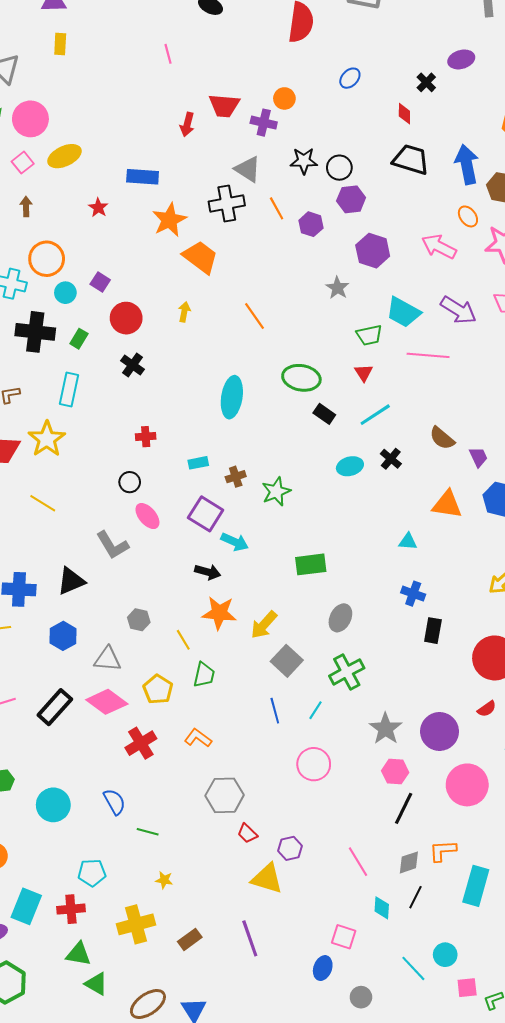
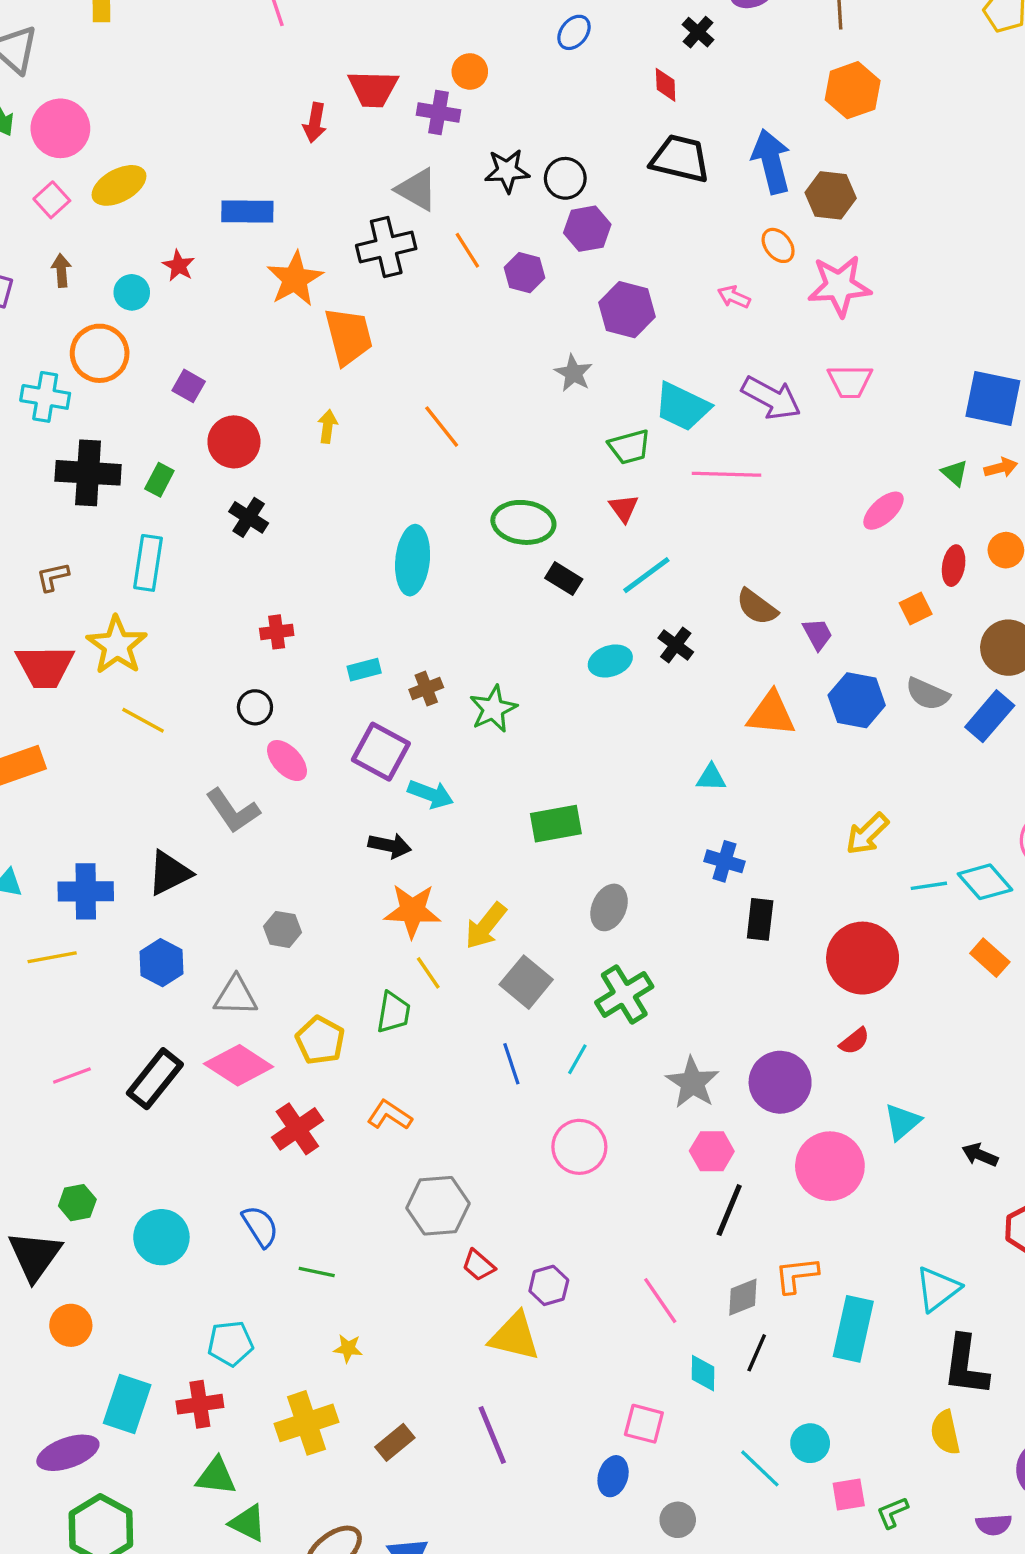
pink arrow: (439, 247) -> (734, 297), size x0.6
orange trapezoid: (200, 257) -> (349, 336), turned 42
cyan circle: (65, 293) -> (132, 292), moved
yellow line: (43, 503) -> (143, 720), moved
yellow line: (183, 640) -> (428, 973), moved

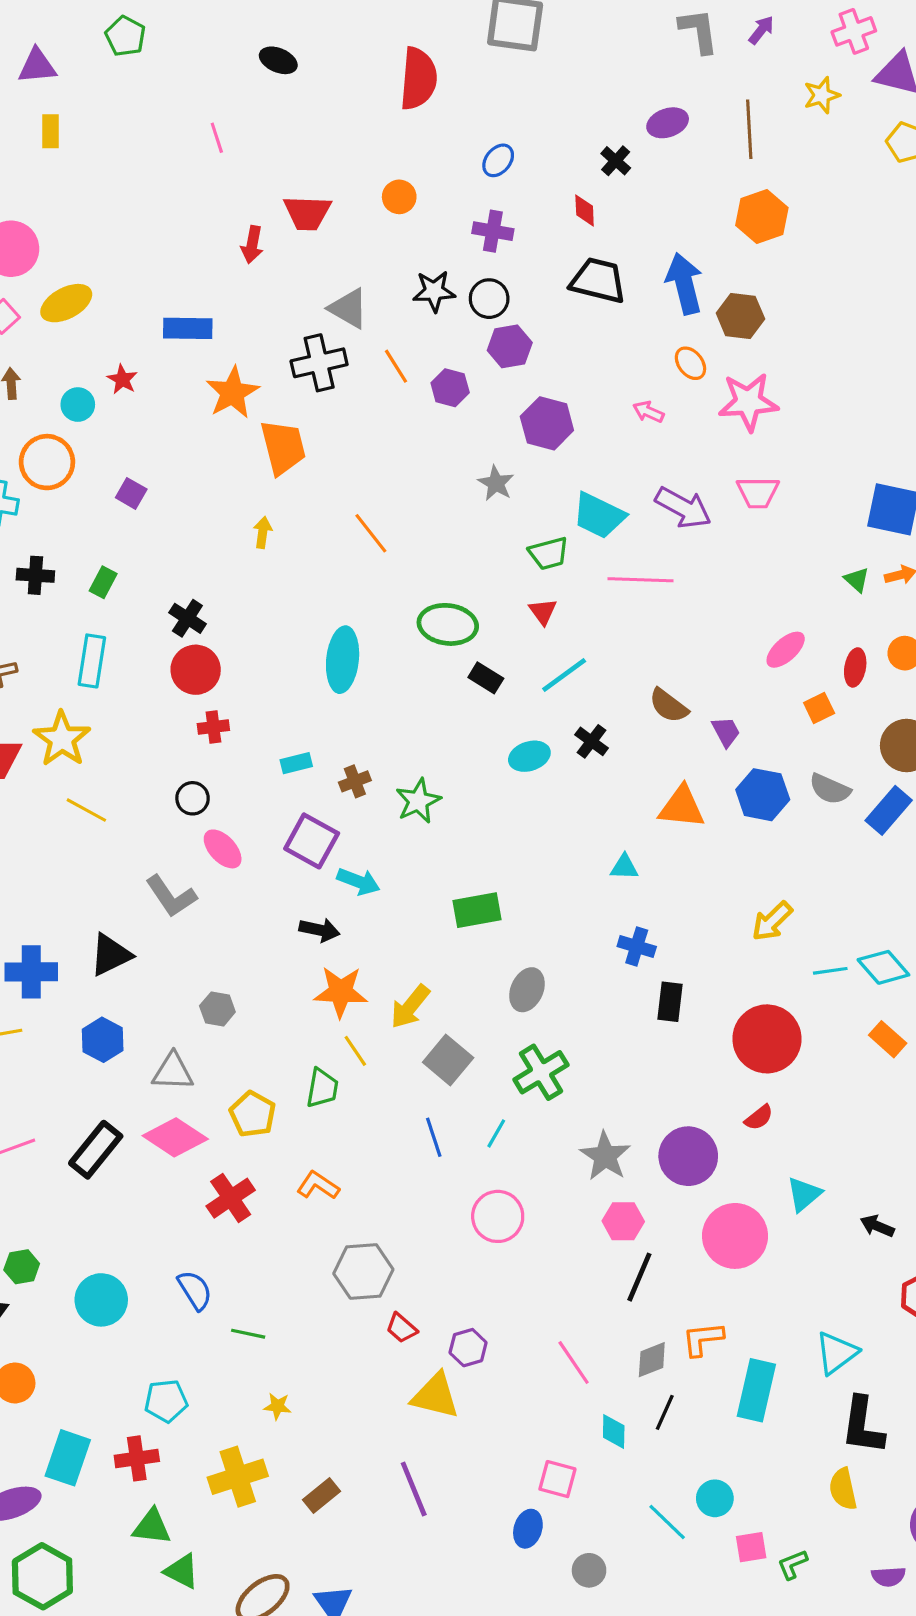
purple cross: (438, 112) -> (493, 231), moved
red circle: (234, 442) -> (196, 670), moved
black cross: (88, 473) -> (35, 575), size x0.6
pink ellipse: (883, 511) -> (786, 650), moved

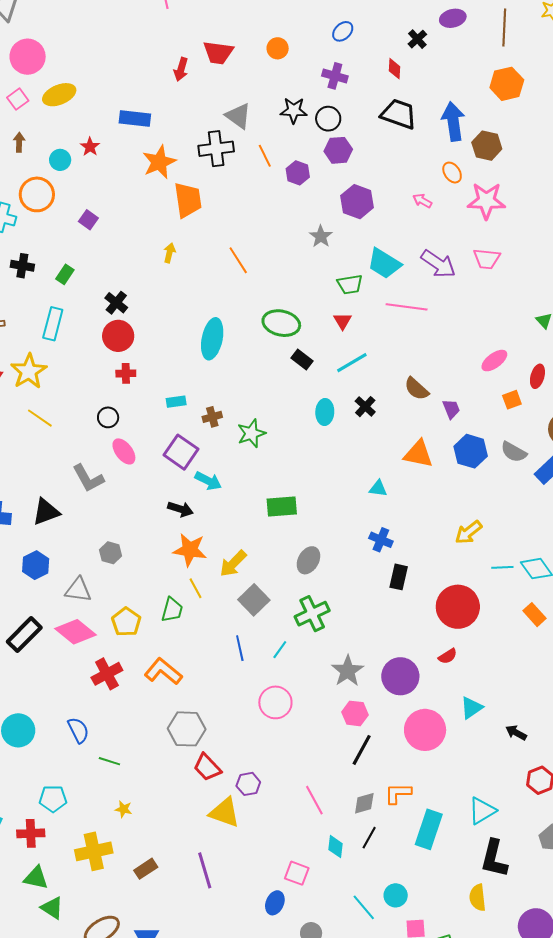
cyan ellipse: (529, 756) -> (325, 412), turned -75
orange L-shape: (318, 1185) -> (163, 671), size x1.4
red trapezoid: (402, 1328) -> (207, 767), size x1.4

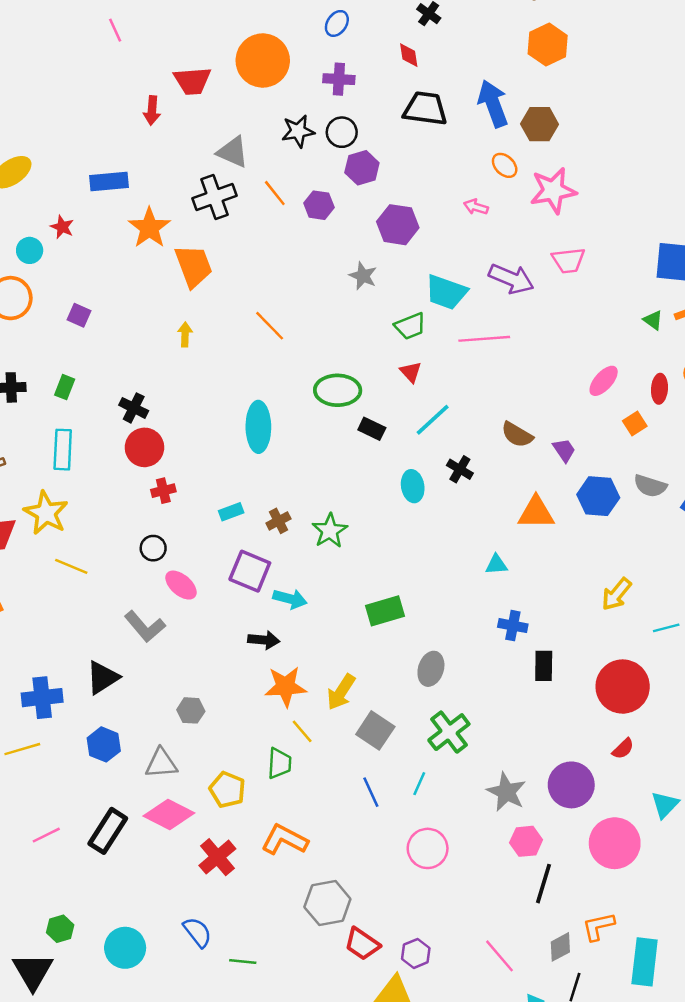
orange circle: (278, 48) -> (263, 61), size x2.0

